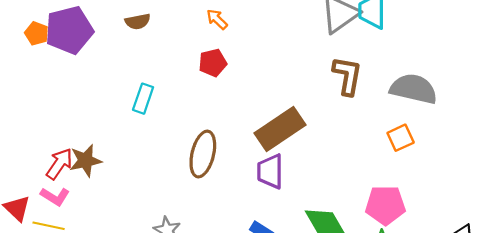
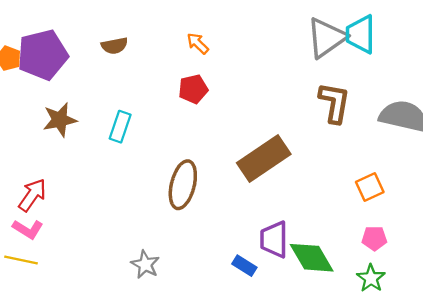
orange square: (401, 138) -> (370, 187), moved
brown star: (85, 161) -> (60, 120), moved
purple trapezoid: (270, 171) -> (274, 239), moved
pink pentagon: (385, 205) -> (374, 238), size x0.6

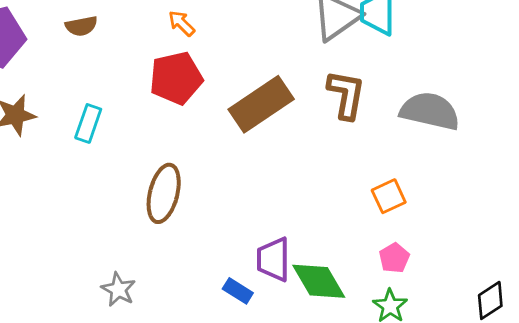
red pentagon: (193, 89) -> (176, 78), size x1.5
brown rectangle: (264, 159) -> (261, 104), moved
pink pentagon: (374, 238) -> (394, 258), turned -30

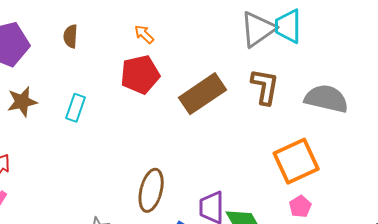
brown semicircle: (81, 26) -> (71, 36), turned 105
brown ellipse: (164, 193) -> (151, 190), moved
orange square: (389, 196) -> (296, 161), size x1.8

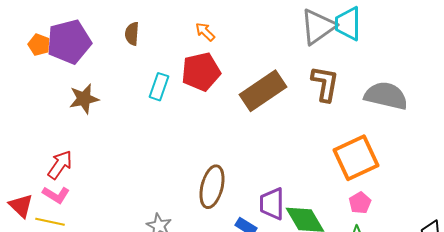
cyan rectangle: (76, 108) -> (159, 87), moved

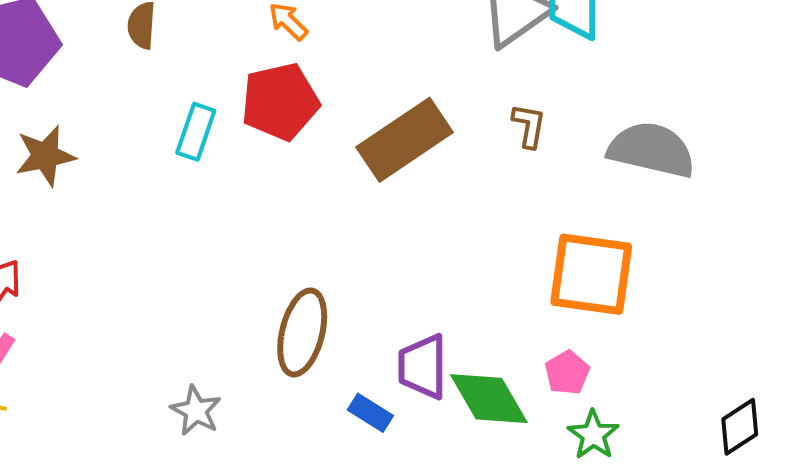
brown L-shape: (325, 84) -> (529, 126), size x0.6
orange square: (356, 158) -> (591, 274), turned 33
pink pentagon: (360, 203) -> (567, 373), moved

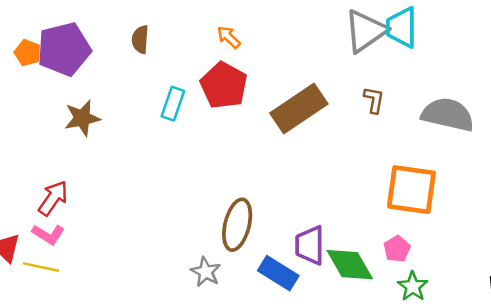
red pentagon: (280, 102) -> (224, 85), turned -30
gray star: (196, 411) -> (206, 272), moved
blue rectangle: (370, 413) -> (278, 273), size x1.5

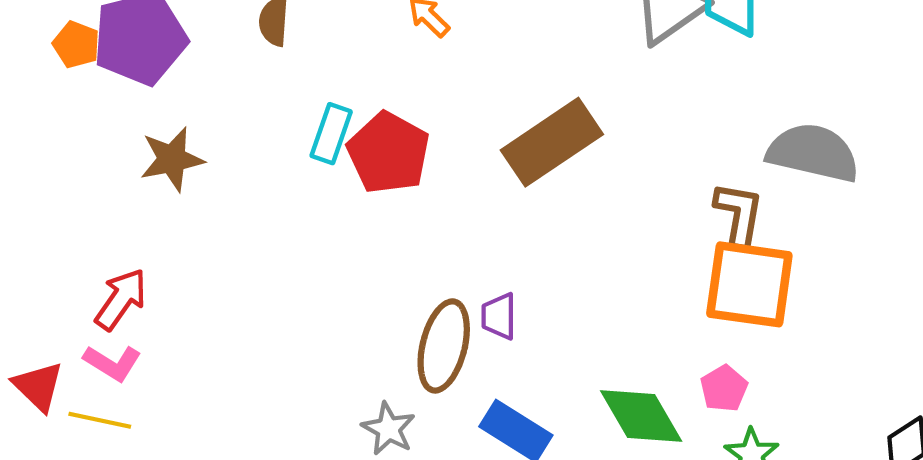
red pentagon: (224, 85) -> (388, 153), moved
brown L-shape: (374, 100) -> (739, 214), moved, size x1.4
purple trapezoid: (310, 245) -> (499, 316), moved, size x0.7

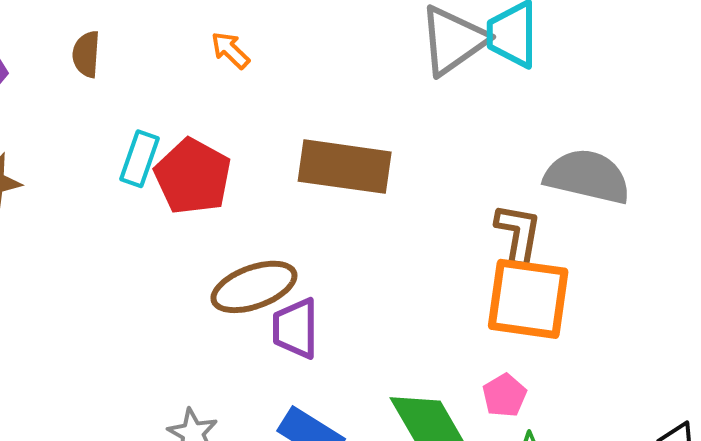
brown rectangle: (552, 142) -> (345, 167), turned 42
purple trapezoid: (499, 316) -> (295, 328), size x1.4
brown ellipse: (444, 346) -> (254, 287), moved, turned 56

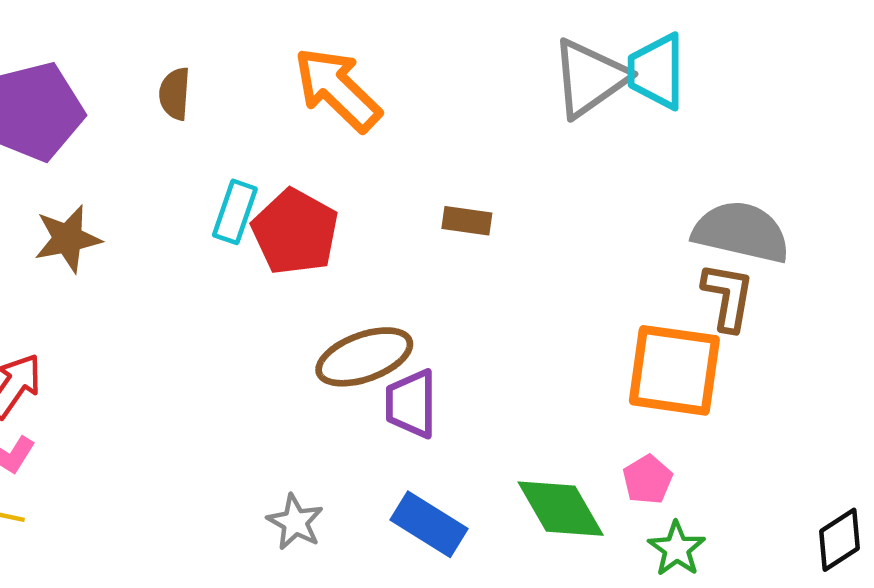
orange arrow: (230, 50) -> (338, 89), size x2.0
brown rectangle: (345, 167) -> (467, 221), size x0.5
brown L-shape: (518, 234) -> (728, 297), moved

